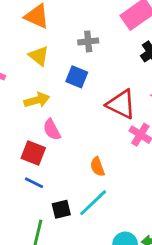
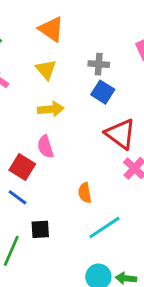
blue square: (77, 77) -> (103, 92), moved
yellow arrow: (37, 100) -> (51, 109), moved
cyan line: (93, 203) -> (104, 228), moved

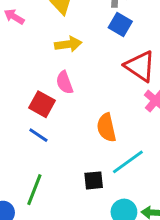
orange semicircle: (85, 193) -> (106, 128), size x1.4
black square: (40, 229) -> (94, 180), moved

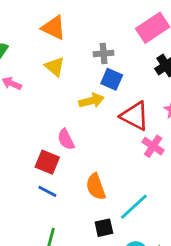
yellow arrow: (68, 44) -> (91, 101), moved
orange semicircle: (106, 128) -> (96, 187), moved

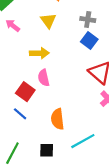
yellow arrow: (91, 101) -> (39, 53), moved
black square: (104, 228) -> (47, 150), moved

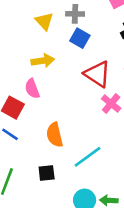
yellow triangle: (48, 21) -> (44, 21), moved
yellow arrow: (39, 53) -> (43, 61), moved

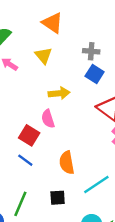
yellow triangle: (44, 21) -> (43, 56), moved

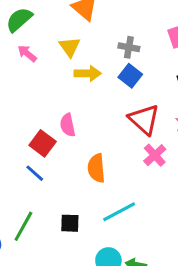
yellow arrow: (59, 93) -> (88, 73), moved
orange semicircle: (67, 163) -> (96, 168), moved

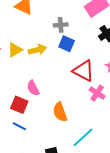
yellow triangle: (70, 47) -> (15, 50), moved, turned 49

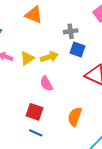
pink semicircle: (33, 88) -> (46, 84), moved
orange semicircle: (60, 112) -> (75, 117), turned 42

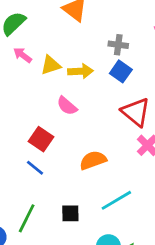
pink semicircle: (46, 84) -> (67, 106), turned -35
orange semicircle: (75, 117) -> (93, 160), turned 36

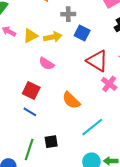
gray cross: (118, 45) -> (68, 14), moved
orange semicircle: (93, 160) -> (71, 100), turned -108
black square: (70, 213) -> (51, 142), moved

